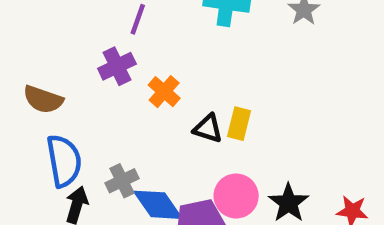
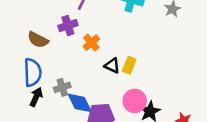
brown semicircle: (43, 99) -> (38, 40), moved
pink circle: (236, 196) -> (135, 101), moved

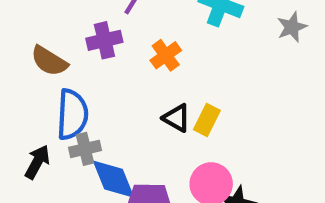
orange cross: (91, 43) -> (166, 55), moved
blue semicircle: (33, 72) -> (72, 114), moved

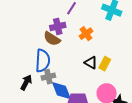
brown semicircle: (49, 61) -> (52, 39), moved

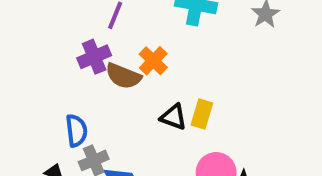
brown semicircle: (52, 39) -> (123, 76), moved
blue semicircle: (43, 61) -> (76, 131), size x0.7

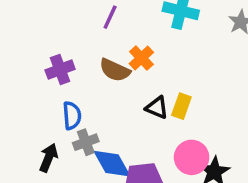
purple cross: (94, 57) -> (60, 70), moved

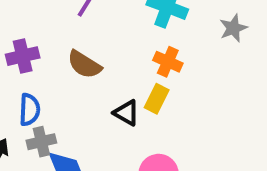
orange cross: (141, 58) -> (168, 62), moved, turned -30
yellow rectangle: (181, 106) -> (157, 99), moved

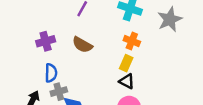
gray star: (233, 28) -> (170, 19), size x1.5
black triangle: (126, 113) -> (127, 81), moved

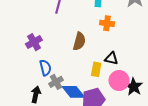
brown semicircle: (82, 45) -> (79, 41), moved, turned -90
yellow rectangle: (126, 63) -> (96, 69), moved

